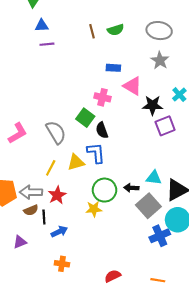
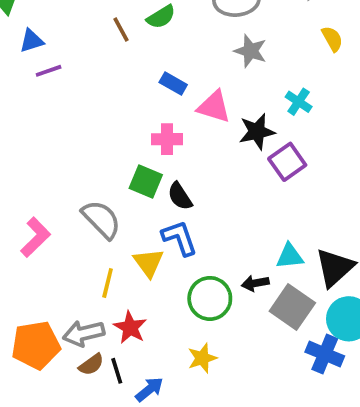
blue rectangle: (113, 68) -> (173, 83), turned 40
yellow triangle: (76, 162) -> (149, 263), turned -36
yellow star: (94, 209) -> (202, 358), moved
blue cross: (160, 236) -> (325, 354), turned -30

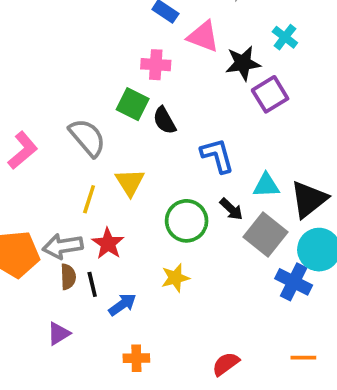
blue L-shape: (179, 238) -> (217, 156), moved
black arrow: (255, 283) -> (231, 209), turned -130
brown semicircle: (91, 365) -> (68, 277), turned -60

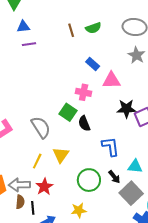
pink triangle: (203, 36) -> (111, 80), turned -30
black star: (243, 63) -> (126, 109), moved

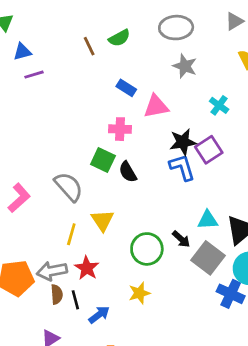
blue L-shape: (111, 147) -> (182, 167), moved

